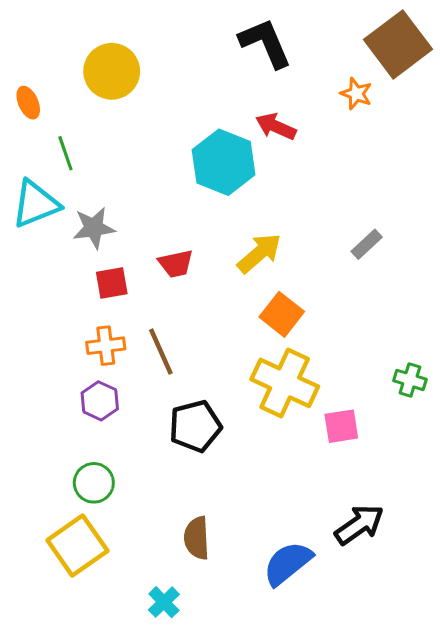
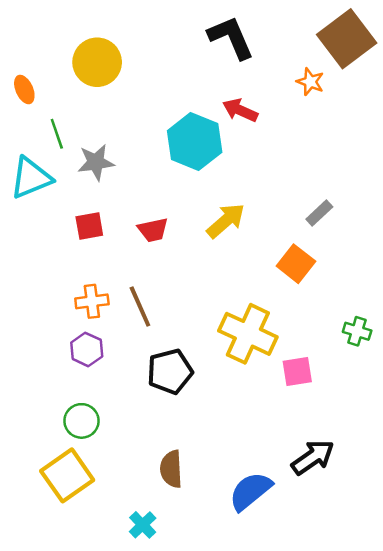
gray star: (94, 228) -> (96, 162), moved
red square: (112, 283) -> (89, 226), moved
orange square: (282, 314) -> (296, 264), moved

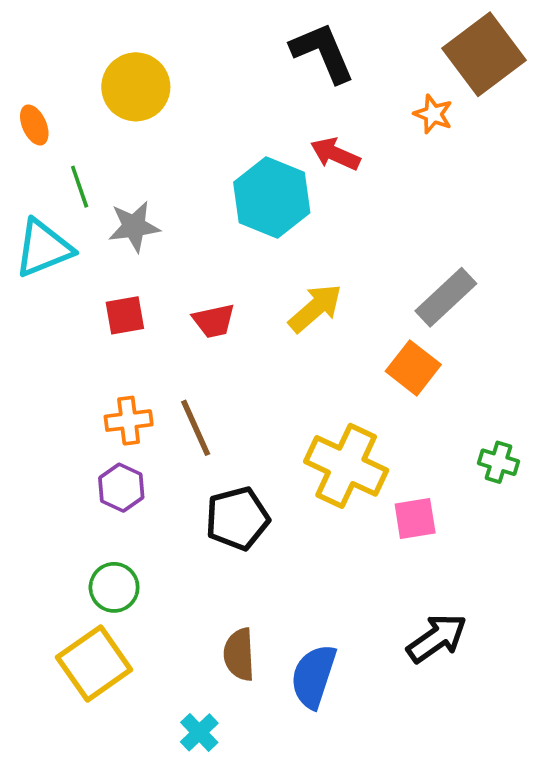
gray rectangle: (319, 213) -> (446, 297), size x1.6
blue semicircle: (250, 491) -> (314, 676), moved, turned -33

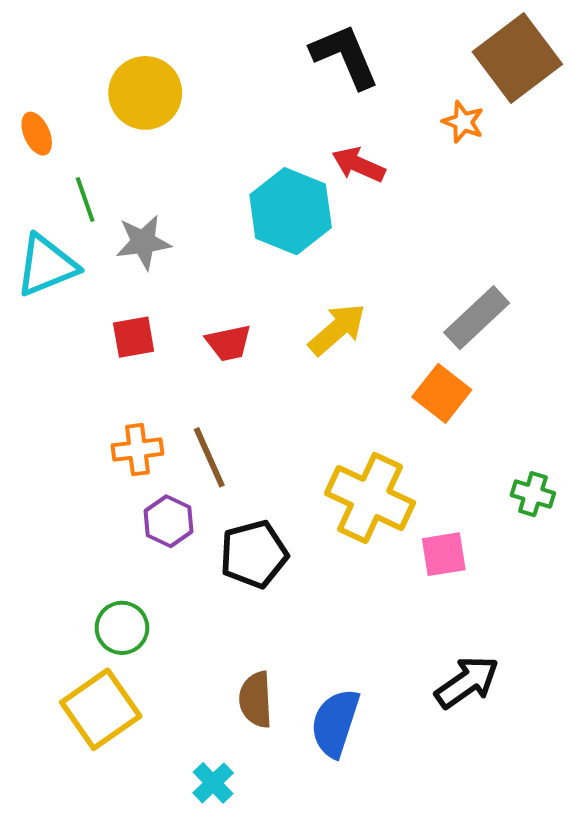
purple hexagon: (121, 488) -> (168, 521), moved

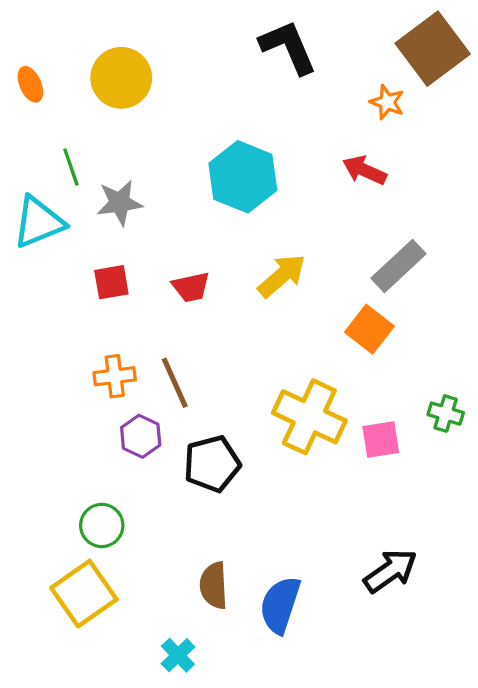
orange ellipse: (37, 134) -> (30, 84), moved
red arrow: (358, 165) -> (364, 170), moved
pink square: (444, 554) -> (381, 439), moved

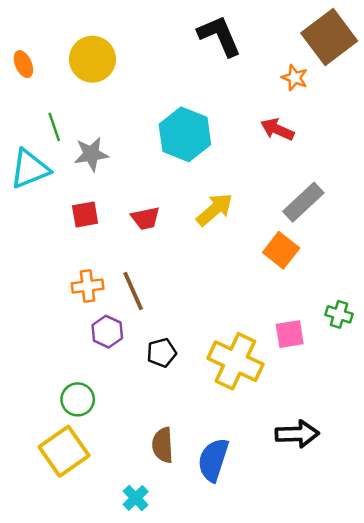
yellow cross: (309, 417) -> (235, 361), moved
black pentagon: (212, 464) -> (161, 353), size x0.7
black arrow: (390, 571) -> (297, 434), turned 33

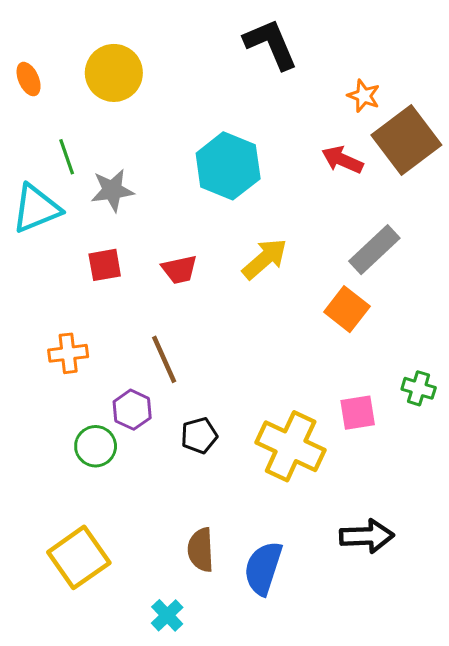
brown square: (329, 37) -> (406, 140), moved
orange cross: (88, 286) -> (68, 353), moved
green circle: (78, 399) -> (96, 446), moved

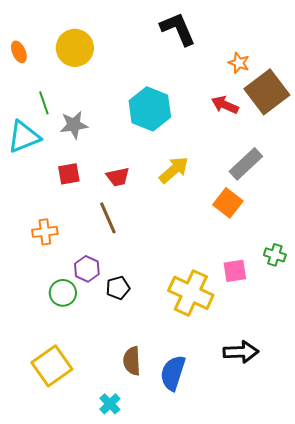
brown line: (164, 359) -> (108, 218), moved
black pentagon: (199, 436) -> (118, 288), moved

